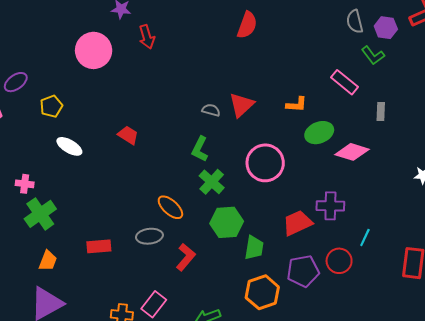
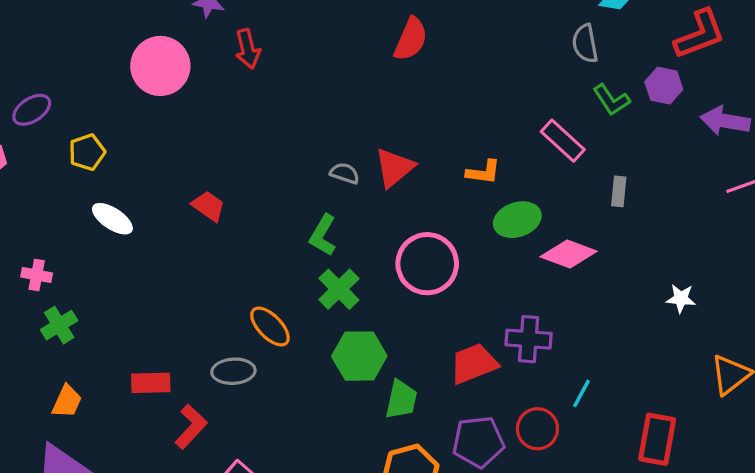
purple hexagon: (386, 28) -> (664, 86), moved
green cross: (40, 214) -> (59, 325), size x0.7
red L-shape: (186, 257) -> (191, 427), moved

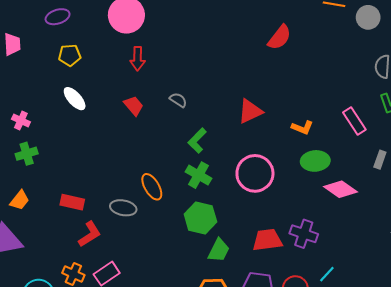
red arrow: (248, 49) -> (138, 59), moved
purple ellipse: (32, 110) -> (58, 17), moved
gray semicircle: (345, 173) -> (178, 100), moved
green cross: (339, 289) -> (199, 175), turned -30

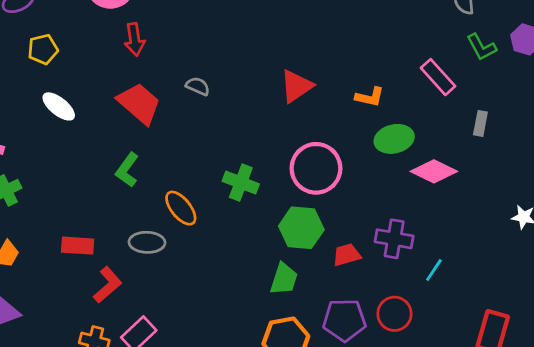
red trapezoid: (134, 106) -> (139, 103), size x1.6
green L-shape: (197, 141) -> (127, 170), moved
green hexagon: (200, 218) -> (301, 228), moved
red trapezoid: (267, 240) -> (347, 255), size x0.7
cyan line: (327, 274) -> (434, 270), moved

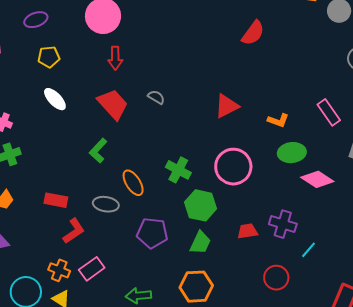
green hexagon: (301, 228) -> (201, 205), moved
purple pentagon: (344, 320) -> (152, 233), moved

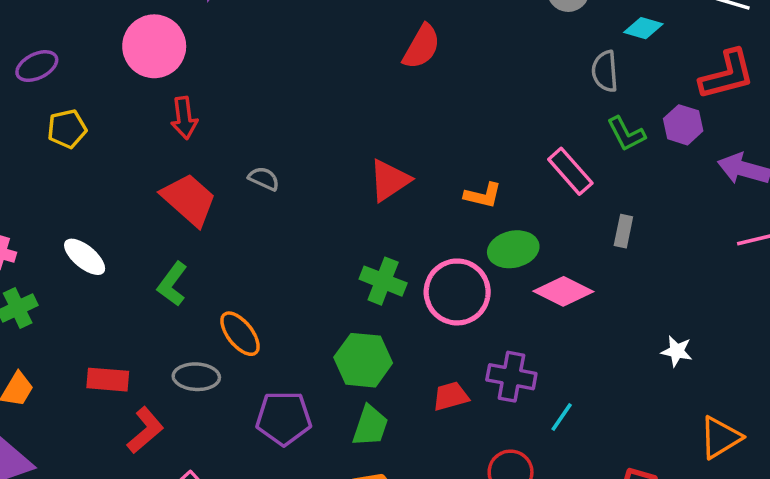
white ellipse: (55, 99) -> (85, 257), moved
pink circle: (233, 167) -> (457, 292), moved
green cross: (178, 170) -> (383, 281), moved

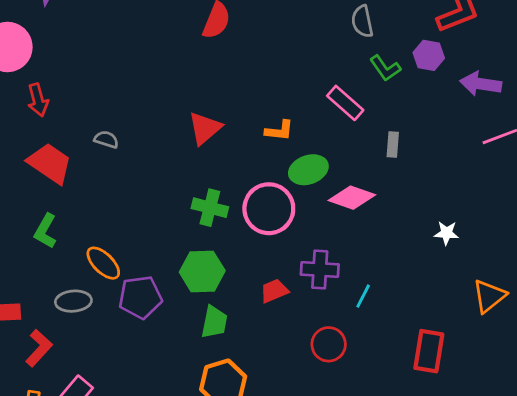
purple pentagon: (284, 418) -> (140, 297), moved

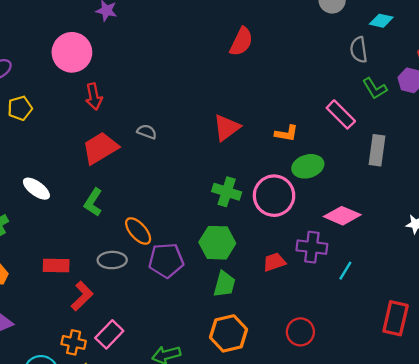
gray rectangle: (393, 144) -> (377, 150), size x1.5
red trapezoid: (50, 163) -> (100, 148), turned -69
pink diamond: (352, 198) -> (342, 216), moved
red circle: (329, 344) -> (300, 332), moved

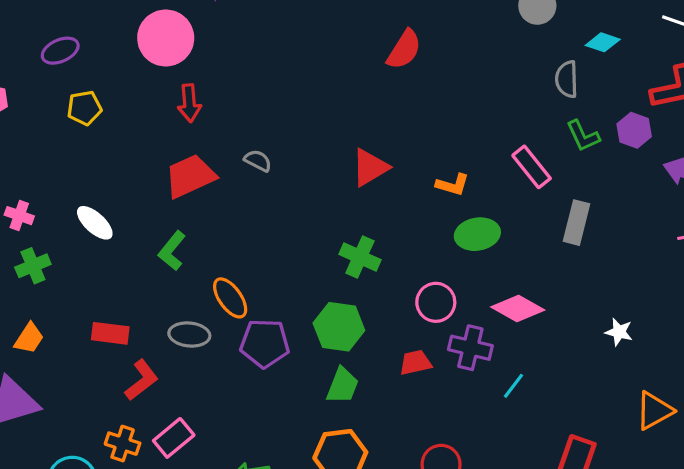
pink circle: (274, 196) -> (436, 302), moved, size x0.7

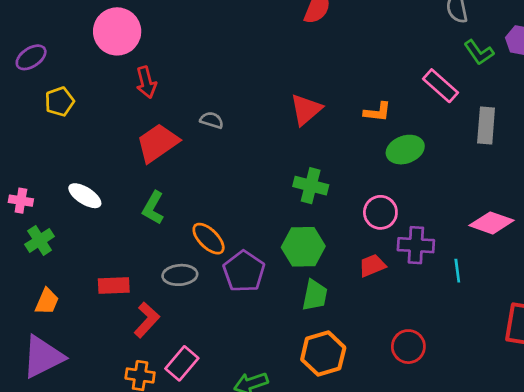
pink diamond: (518, 308) -> (492, 223), moved
purple pentagon: (265, 343) -> (244, 271), turned -30
cyan line: (514, 386) -> (457, 271), turned -35

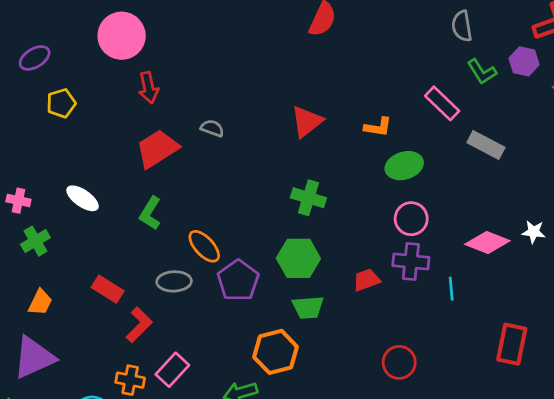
gray rectangle: (486, 125) -> (486, 145), turned -69
pink circle: (380, 212) -> (411, 219), moved
red rectangle: (114, 285) -> (108, 289), turned 32
green trapezoid: (315, 295) -> (308, 307), turned 72
orange hexagon: (323, 354) -> (276, 352), moved

